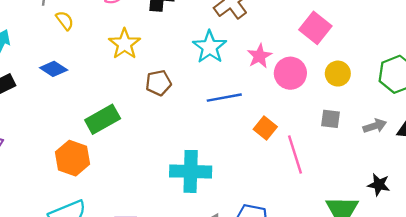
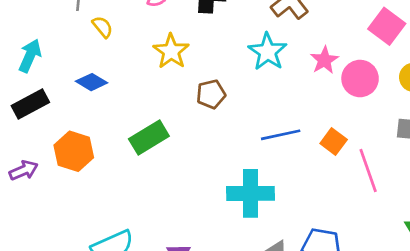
blue line: (224, 98) -> (281, 135), moved
orange hexagon: (72, 158) -> (74, 151), moved

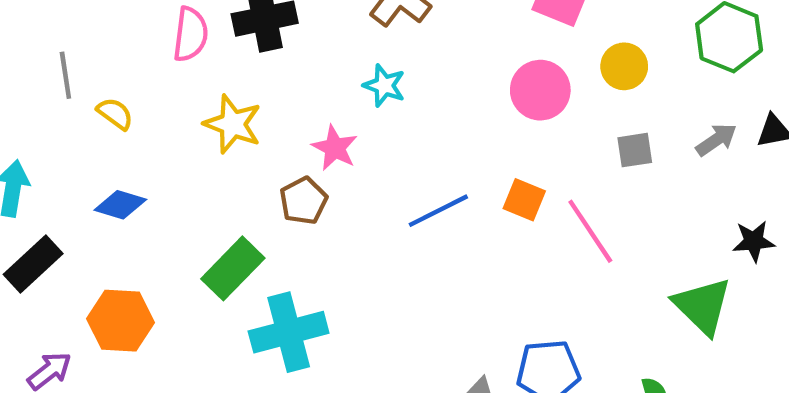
cyan star: (268, 52) -> (384, 86), size x0.7
pink star: (324, 60) -> (335, 148), moved
brown pentagon: (211, 94) -> (303, 201), moved
cyan cross: (251, 193) -> (289, 332), moved

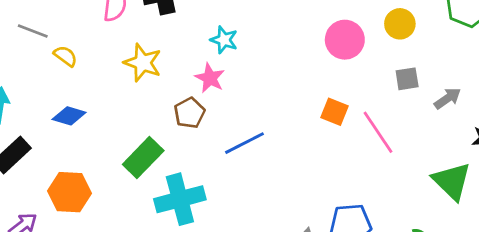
gray line: (65, 75) -> (33, 31), turned -60
cyan star: (384, 86) -> (224, 40), moved
gray arrow: (716, 140) -> (448, 98), moved
blue line: (438, 211) -> (245, 143), moved

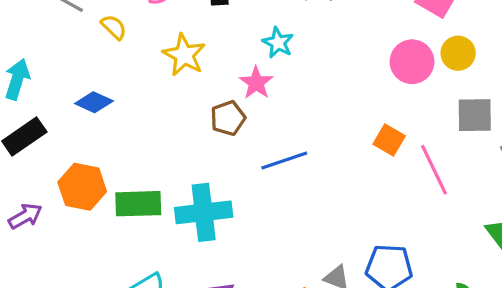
yellow circle: (400, 24) -> (458, 53), moved
yellow semicircle: (65, 56) -> (114, 27), moved
gray square: (407, 79) -> (475, 115), size x1.4
green rectangle: (143, 158) -> (138, 204), moved, turned 36

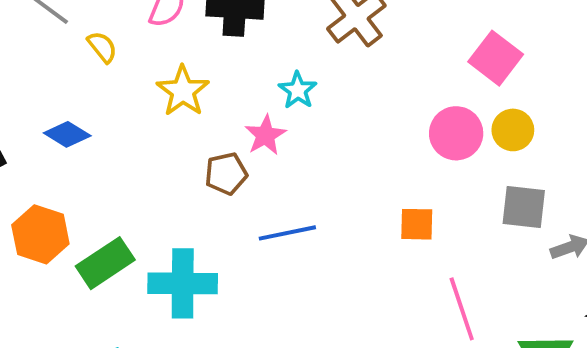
orange square: (389, 140) -> (417, 224), turned -36
pink line: (434, 170) -> (462, 309), moved
green rectangle: (138, 204) -> (105, 263), turned -39

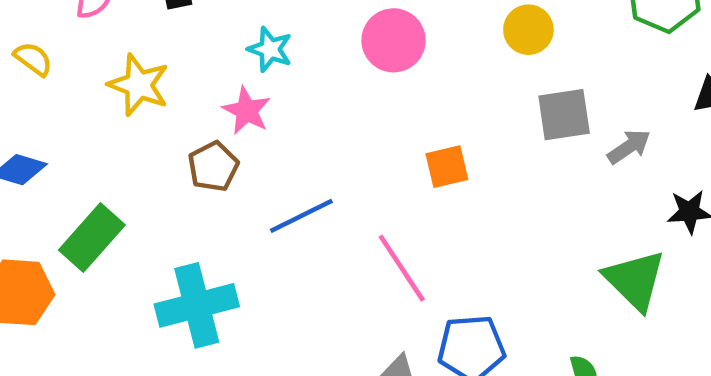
pink circle: (456, 133) -> (394, 40), moved
green rectangle: (105, 263) -> (92, 238), moved
pink line: (462, 309) -> (402, 268), moved

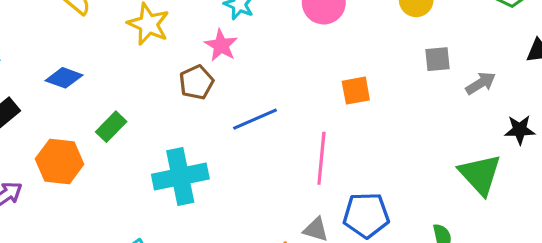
gray square: (564, 115) -> (438, 59), size x0.7
green rectangle: (92, 238) -> (111, 127), size x0.7
pink line: (402, 268) -> (321, 158), turned 36

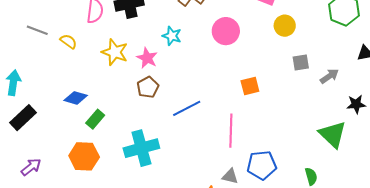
pink star: (221, 45) -> (147, 58), moved
blue diamond: (64, 78) -> (76, 98), moved
orange hexagon: (60, 161) -> (84, 156), moved

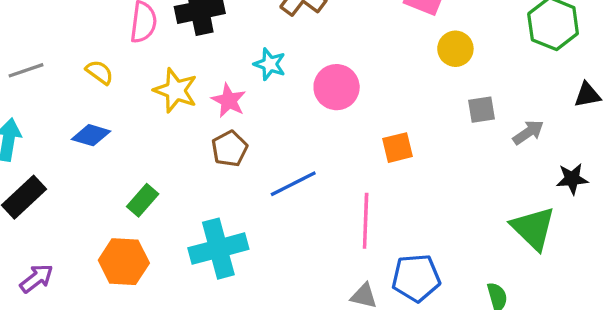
gray line: (37, 30) -> (26, 70), moved, turned -40
pink circle: (226, 31) -> (337, 87), moved
blue diamond: (76, 98) -> (91, 135), moved

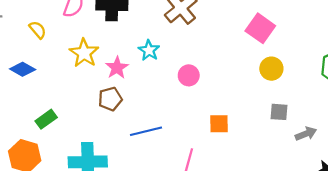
pink circle: (337, 87) -> (189, 75), size x0.7

